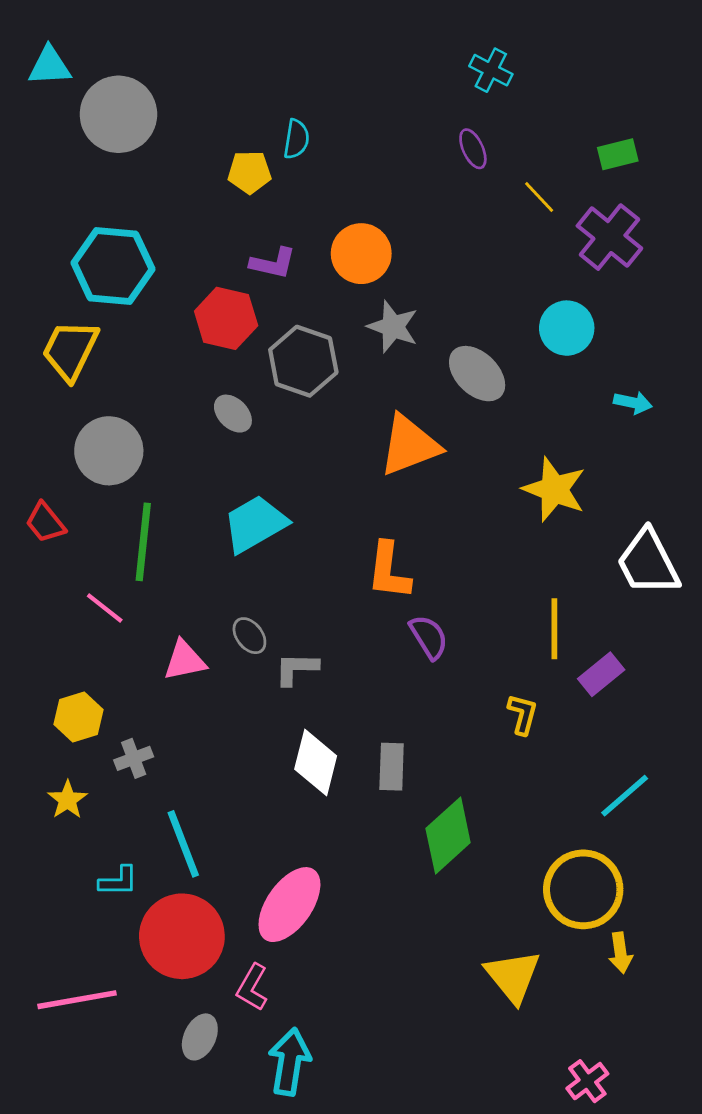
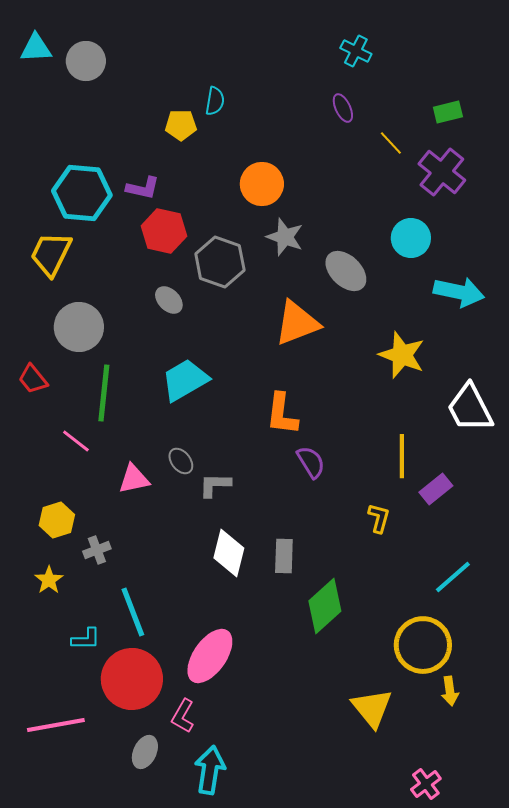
gray circle: (118, 114) -> (86, 61), moved, size x0.7
purple L-shape: (273, 263) -> (143, 188), moved
cyan arrow: (633, 403) -> (459, 292), size x1.8

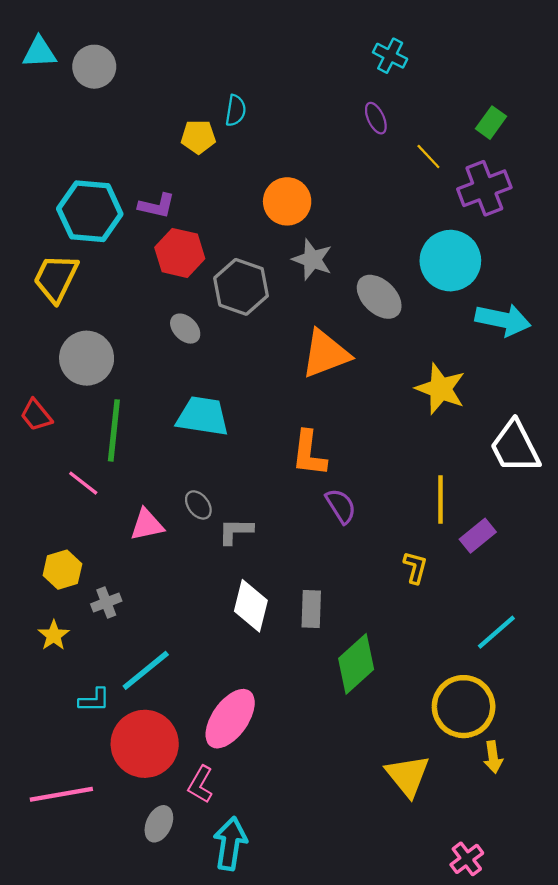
green rectangle: (448, 112) -> (491, 123), turned -40
purple cross: (442, 172) -> (484, 188), turned 30
cyan circle: (411, 238) -> (450, 261), size x1.4
cyan trapezoid: (185, 380) -> (203, 416), turned 39
cyan line: (133, 612) -> (146, 670), turned 72

